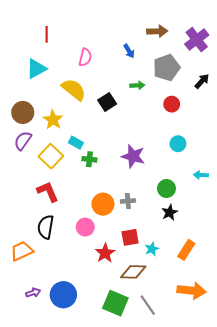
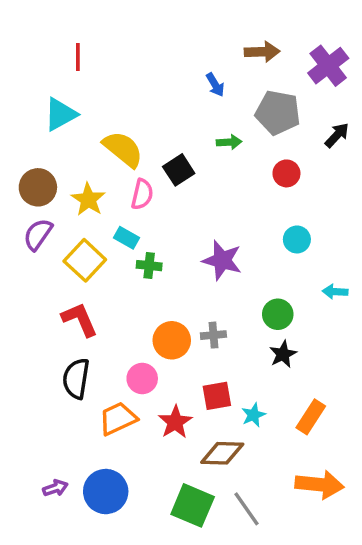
pink semicircle: (85, 57) -> (142, 194), moved
gray pentagon: (166, 68) -> (278, 113), turned 30
orange trapezoid: (22, 251) -> (118, 419), moved

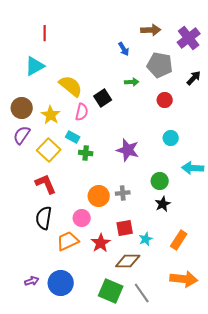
cyan arrow: (335, 292) -> (193, 168), size x1.5

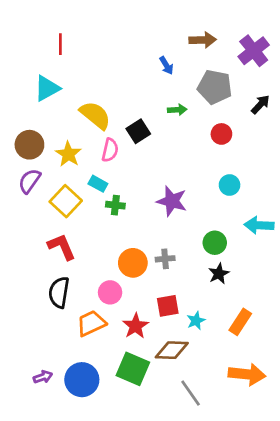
green square: (111, 291) -> (133, 369), moved

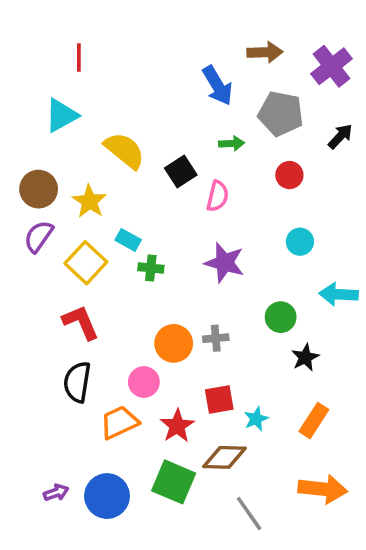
blue arrow: (166, 65) -> (218, 86), size x1.6
pink semicircle: (110, 150) -> (218, 196), moved
black star: (219, 274) -> (305, 357), moved

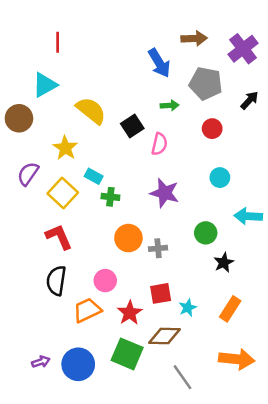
brown circle: (39, 189) -> (19, 118), moved
orange circle: (174, 343) -> (128, 238), moved

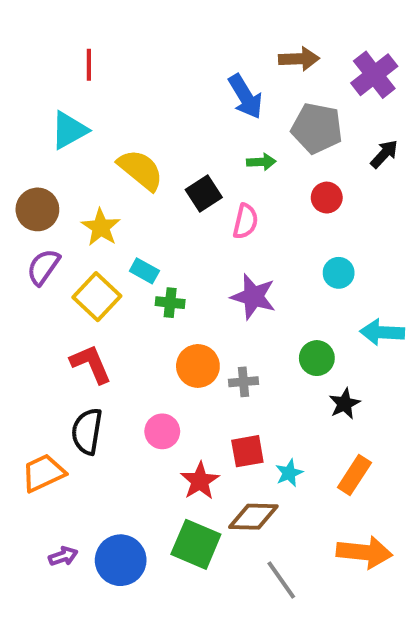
brown circle: (19, 118) -> (37, 209), moved
orange trapezoid: (87, 310) -> (43, 473), moved

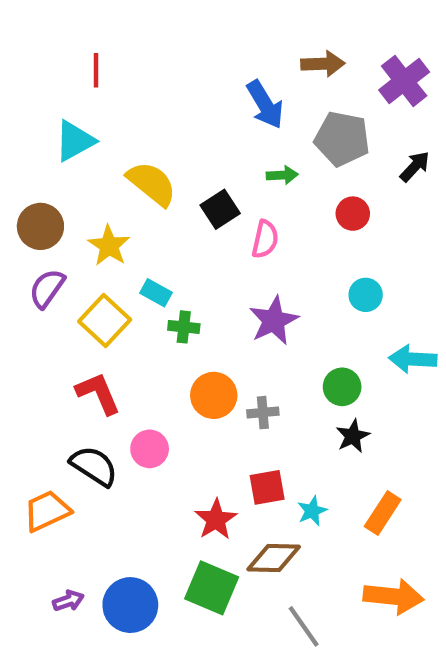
purple star: (253, 297) -> (274, 321), turned 30
black star: (345, 404) -> (353, 436), moved
black semicircle: (87, 431) -> (94, 466), turned 114
pink circle: (162, 431) -> (150, 449), moved

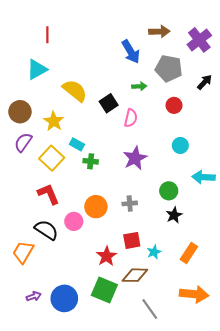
orange circle: (214, 395) -> (96, 207), moved
orange trapezoid: (47, 511) -> (23, 252), turned -35

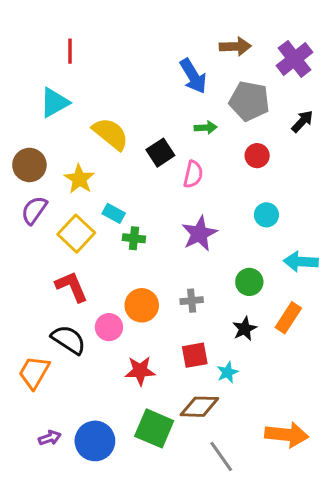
black star: (174, 215) -> (245, 329), moved
orange rectangle: (189, 253) -> (288, 318), moved
red star: (106, 256) -> (140, 371), moved, turned 30

